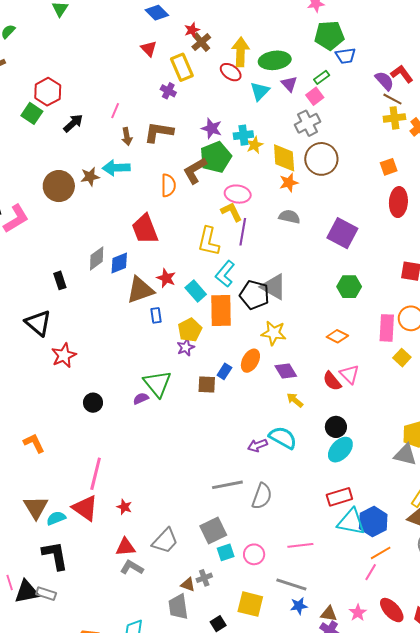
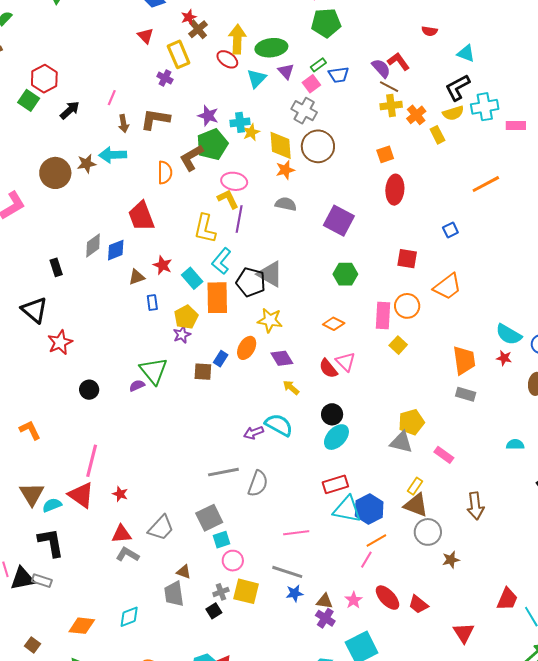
blue trapezoid: (346, 56) -> (339, 75), moved
gray cross: (308, 123) -> (304, 111), turned -35
brown triangle: (140, 290) -> (137, 277), size x0.6
pink circle: (254, 554) -> (233, 561), moved
gray cross: (204, 578) -> (221, 592), moved

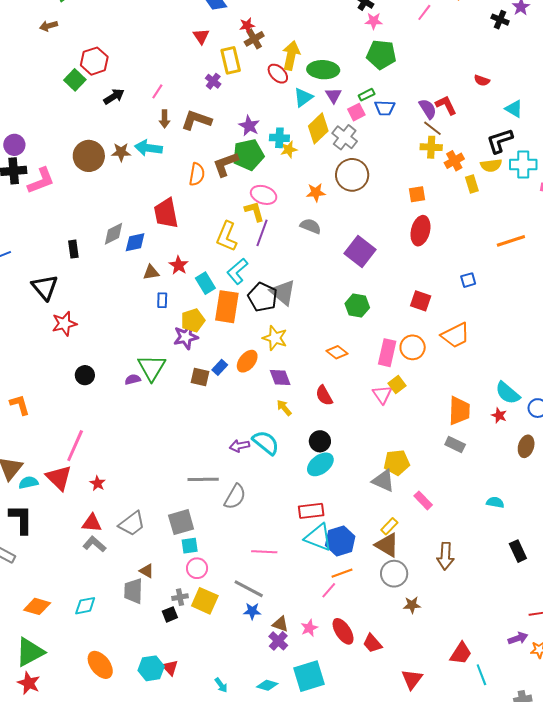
yellow diamond: (281, 145) -> (318, 128), moved, turned 40
purple star: (182, 335) -> (186, 337), size x1.4
pink triangle: (346, 362) -> (382, 394), moved

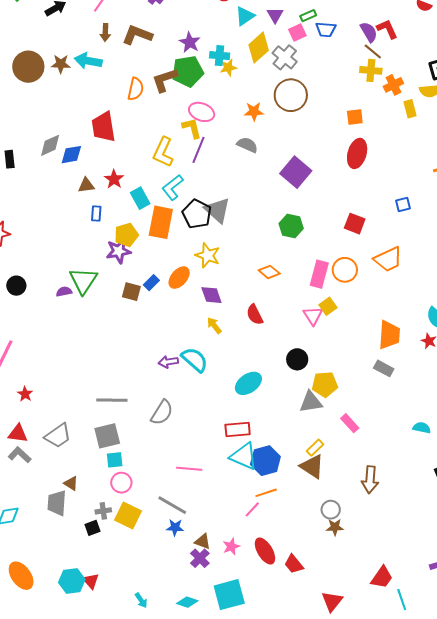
black circle: (320, 441) -> (297, 359), moved
gray line: (203, 479) -> (112, 400), moved
gray triangle: (383, 481) -> (311, 402), turned -35
gray circle: (394, 574) -> (331, 510), moved, size x0.7

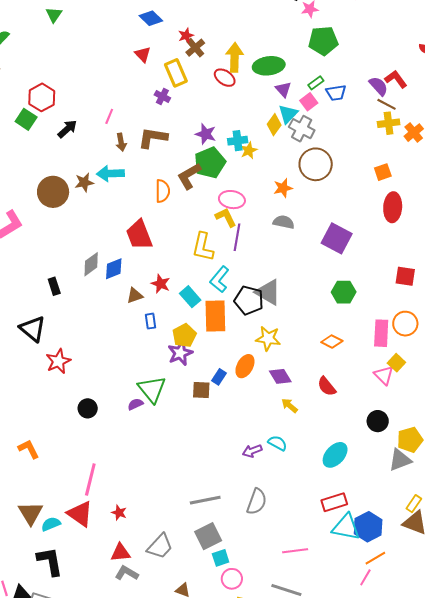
cyan triangle: (245, 16) -> (288, 114), moved
yellow diamond: (259, 48) -> (274, 125), size x0.7
cyan semicircle: (195, 360) -> (277, 443), size x0.7

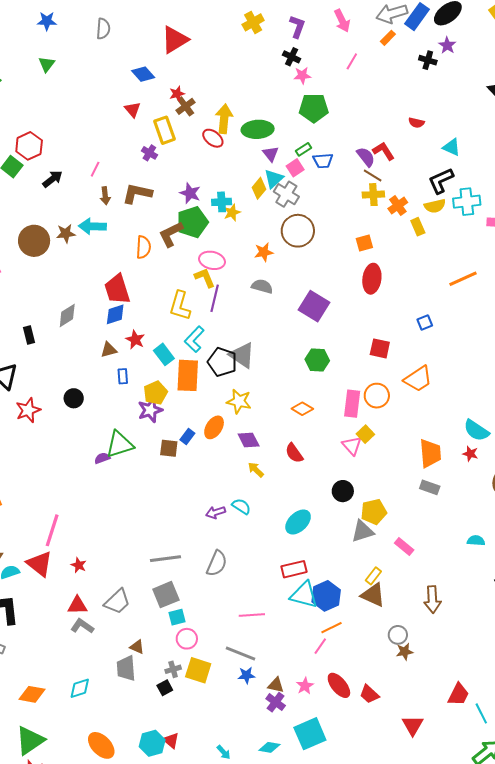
blue diamond: (114, 269) -> (115, 314), moved
green triangle: (152, 389) -> (120, 444), turned 48
black circle: (88, 408) -> (74, 398), moved

